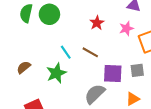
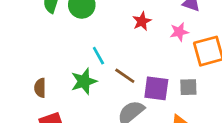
brown line: (90, 52) -> (125, 76), moved
brown semicircle: (24, 67) -> (40, 88), moved, turned -56

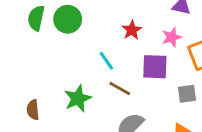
cyan line: (98, 56) -> (106, 61), moved
purple square: (156, 88) -> (155, 67), moved

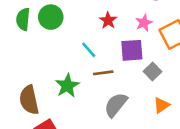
brown line: (120, 88) -> (103, 73), turned -30
gray square: (187, 94) -> (153, 72), moved, turned -30
brown semicircle: (33, 110) -> (29, 100), size x1.6

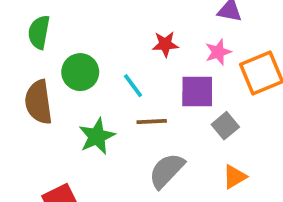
green circle: (51, 17) -> (80, 72), moved
red star: (108, 20) -> (165, 44), turned 30
brown semicircle: (29, 100) -> (39, 102), moved

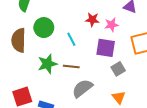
pink star: (218, 52) -> (111, 25), moved
brown line: (152, 122) -> (71, 67), moved
orange triangle: (235, 177) -> (119, 97), turned -48

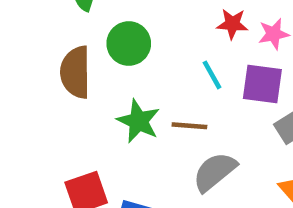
cyan line: (71, 39) -> (212, 75), moved
green star: (47, 64) -> (138, 121), turned -30

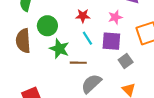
red star: (232, 24) -> (83, 16), moved
green star: (138, 121) -> (59, 49), moved

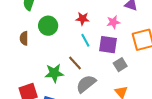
brown semicircle: (23, 41) -> (24, 38), size x0.6
green star: (59, 49) -> (54, 73), moved, turned -30
brown line: (78, 63) -> (75, 63), turned 42

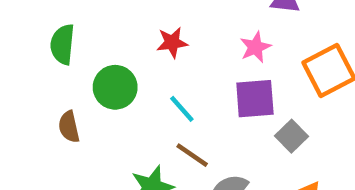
red star: (83, 19) -> (172, 42), moved
cyan line: (85, 40) -> (182, 109), moved

